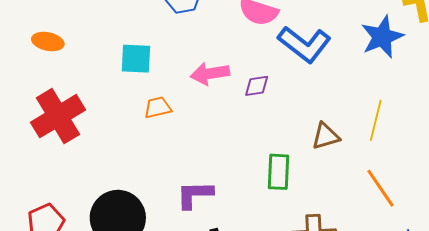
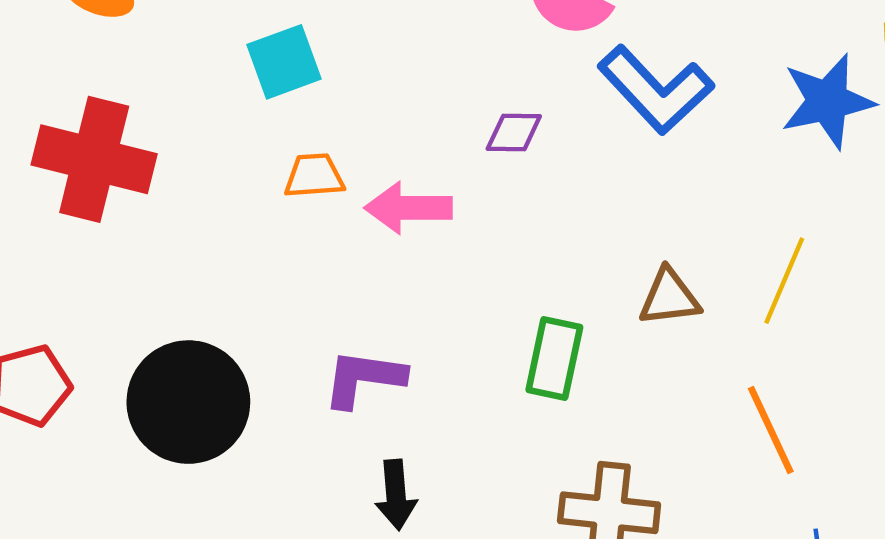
cyan square: (136, 59) -> (284, 62), turned -32
pink arrow: (210, 74) -> (408, 208), moved
purple diamond: (257, 86) -> (514, 133), moved
red cross: (58, 116) -> (94, 159), turned 36

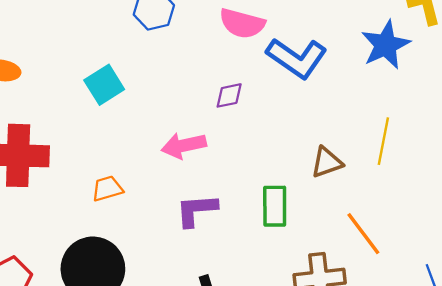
orange trapezoid: (314, 176) -> (107, 189), moved
purple L-shape: (364, 378) -> (196, 210), moved
orange line: (771, 430) -> (363, 234), moved

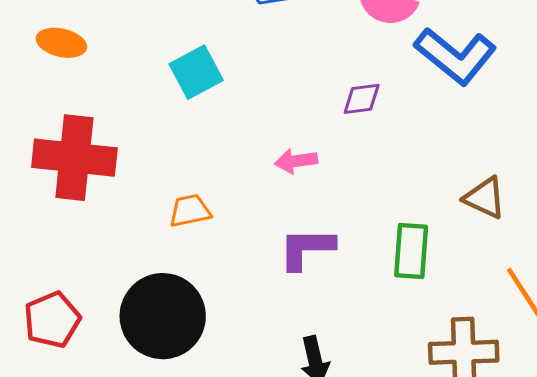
pink arrow: (184, 146) -> (296, 161), size x0.7
brown triangle: (327, 162) -> (485, 198), turned 40

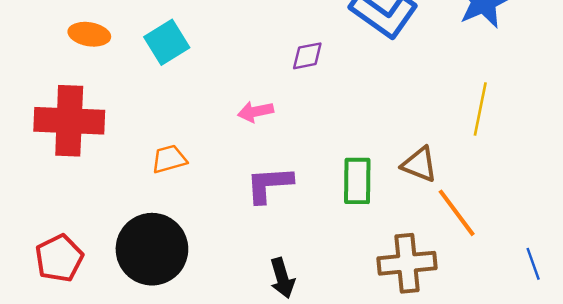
orange ellipse: (61, 43) -> (89, 34), moved
brown triangle: (485, 198) -> (419, 164), moved

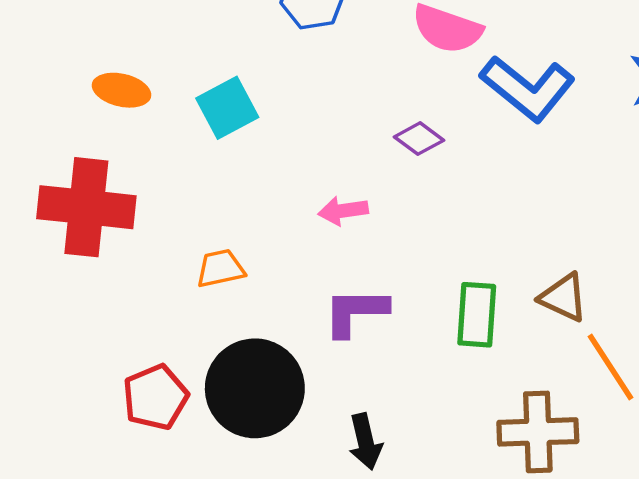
purple diamond: (307, 56) -> (419, 139), turned 44
black circle: (152, 249) -> (255, 388), moved
red pentagon: (59, 258) -> (155, 397), moved

